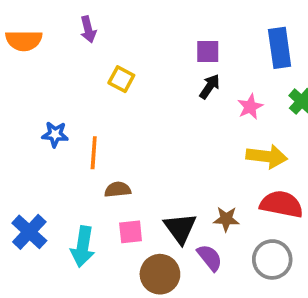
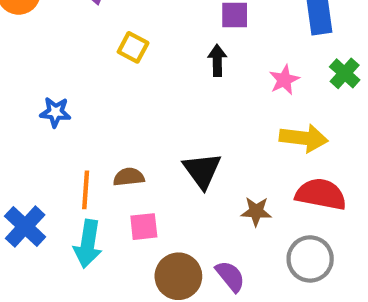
black arrow: (210, 86) -> (217, 60), moved, turned -35
orange line: (94, 153) -> (86, 190), moved
black triangle: (180, 228) -> (202, 170), moved
purple semicircle: (210, 258) -> (230, 276), moved

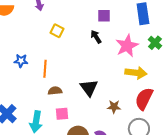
black arrow: (217, 60) -> (96, 37), turned -32
pink star: (284, 80) -> (127, 46), size x1.6
orange line: (86, 190) -> (45, 69), moved
red semicircle: (321, 194) -> (144, 99), turned -75

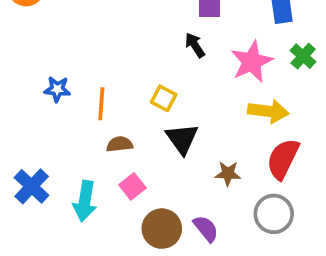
yellow square: (57, 31) -> (164, 98), moved
pink square: (62, 114) -> (132, 186), turned -32

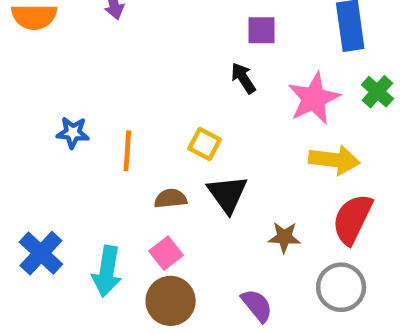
brown semicircle: (120, 144) -> (171, 199), moved
brown circle: (162, 229) -> (171, 301), moved

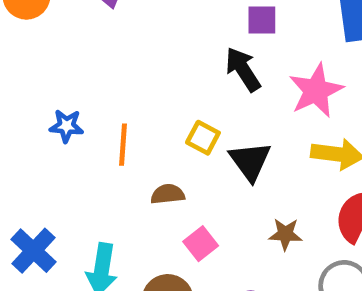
black arrow: (243, 78) -> (243, 69), size x1.4
black triangle: (227, 194) -> (250, 161), moved
pink square: (166, 253) -> (201, 244), moved

